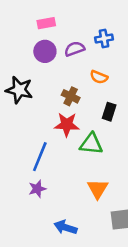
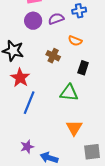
red star: (67, 125) -> (20, 78), moved, turned 30
purple star: (37, 189) -> (27, 147), moved

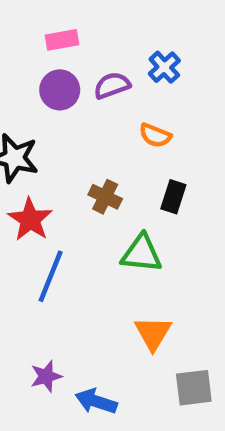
blue cross: (79, 11) -> (164, 67), turned -32
brown cross: (53, 56) -> (105, 197), moved

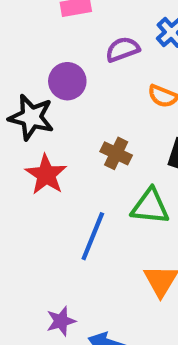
purple circle: (60, 90) -> (67, 81), moved
blue line: (51, 276) -> (93, 236), moved

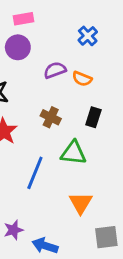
purple semicircle: (123, 49) -> (55, 70), moved
purple circle: (67, 81) -> (18, 47), moved

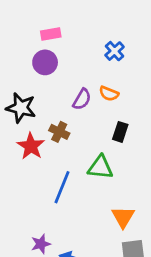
purple semicircle: (55, 70) -> (82, 99), moved, turned 140
brown cross: (51, 117) -> (59, 132), moved
orange triangle: (81, 203) -> (123, 217), moved

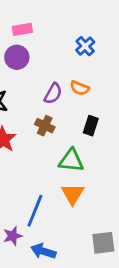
brown cross: (59, 132) -> (45, 126), moved
blue line: (62, 187) -> (35, 211), moved
orange triangle: (123, 217) -> (73, 194), moved

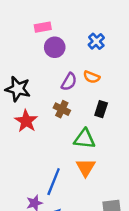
purple circle: (17, 57) -> (55, 47), moved

